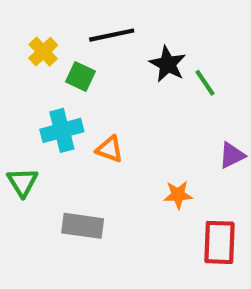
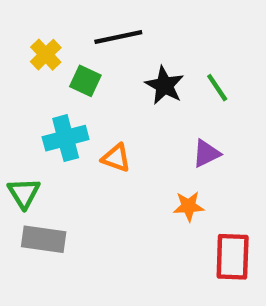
black star: (168, 64) -> (164, 85), moved
purple triangle: (232, 155) -> (206, 153), moved
gray rectangle: (83, 226) -> (44, 239), moved

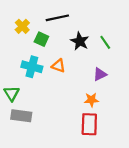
cyan cross: (66, 138) -> (32, 67), turned 30
orange triangle: (116, 158) -> (58, 66), moved
red rectangle: (233, 257) -> (89, 124), moved

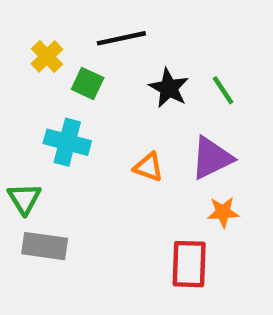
orange triangle: (58, 66) -> (149, 167), moved
purple triangle: (100, 74) -> (212, 158), size x1.5
orange star: (91, 100) -> (223, 212), moved

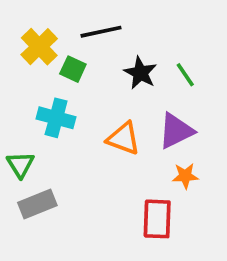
yellow cross: (47, 56) -> (39, 47), size x1.4
orange triangle: (149, 167) -> (123, 138), size x1.4
gray rectangle: (45, 246) -> (37, 204), turned -30

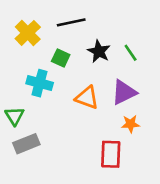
green square: (73, 69) -> (61, 58), moved

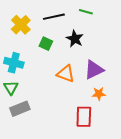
green line: (131, 53) -> (86, 12), moved, turned -40
cyan cross: (40, 83) -> (14, 63), moved

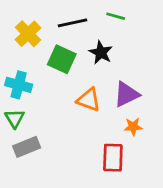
green square: (46, 44) -> (62, 59), size x1.5

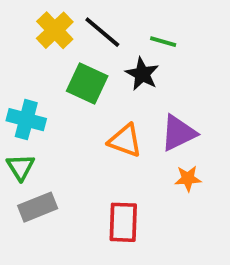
green line: (116, 16) -> (163, 42), moved
black line: (73, 23) -> (102, 32), turned 52
yellow cross: (28, 34) -> (55, 30), moved
red rectangle: (113, 158) -> (123, 222), moved

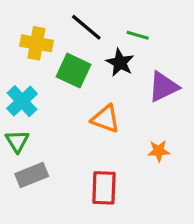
yellow cross: (55, 30) -> (36, 43), moved, turned -36
cyan cross: (26, 120) -> (22, 101), turned 32
purple triangle: (178, 133) -> (163, 87), moved

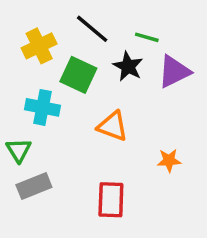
yellow cross: (36, 43) -> (39, 46), turned -36
purple triangle: (163, 87) -> (174, 72), moved
cyan cross: (22, 101) -> (43, 107), moved, turned -36

